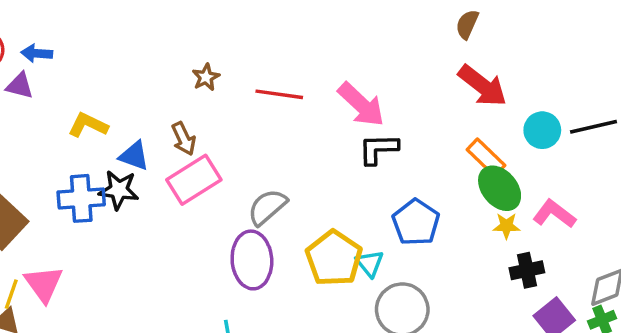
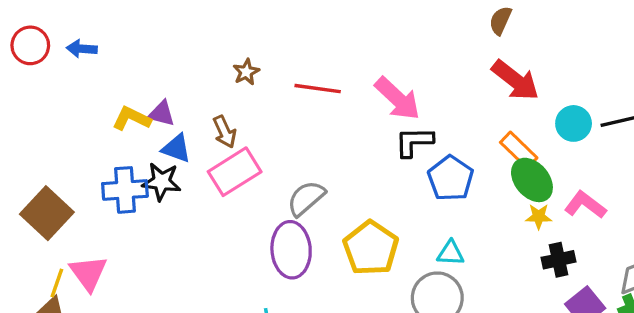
purple triangle: (20, 86) -> (162, 114), moved
blue pentagon: (416, 222) -> (451, 178), moved
cyan triangle: (370, 263) -> (451, 253), moved, turned -48

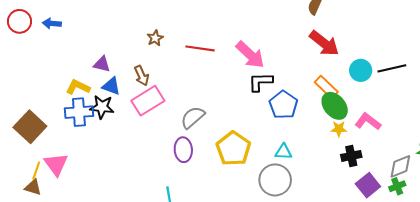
yellow L-shape: (132, 119) -> (78, 87), moved
purple ellipse: (291, 250) -> (183, 150), size x0.7

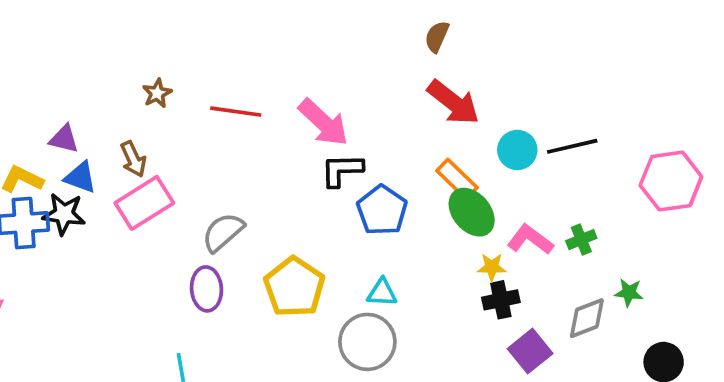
yellow star: (339, 129) -> (492, 267), moved
green cross: (397, 186) -> (581, 240), moved

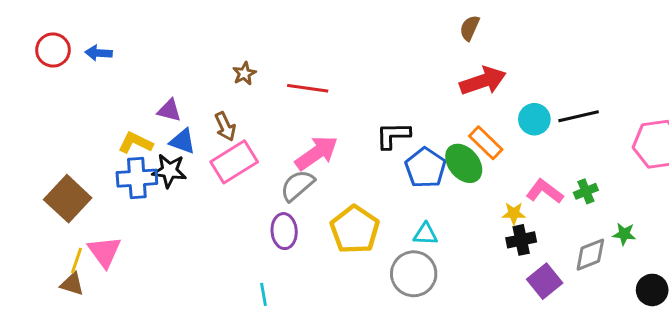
red arrow: (453, 102) -> (483, 81), turned -57
pink arrow: (324, 123) -> (316, 153), moved, turned -78
green ellipse: (472, 212) -> (464, 163), moved

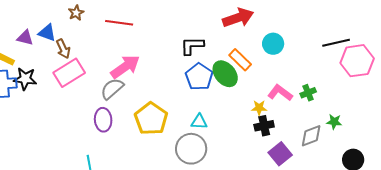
black line: (579, 116) -> (336, 43), moved
black L-shape: (393, 135) -> (192, 46), moved
blue triangle: (183, 141) -> (47, 33), moved

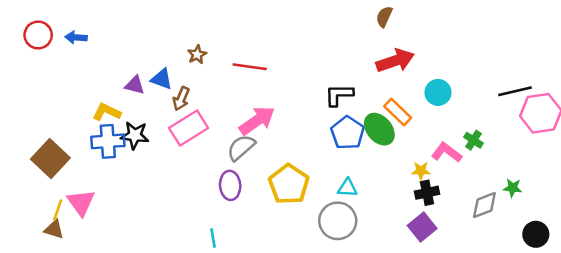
brown arrow: (63, 49) -> (181, 99), turned 48
green cross: (308, 93) -> (473, 140), moved, turned -35
purple square: (280, 154) -> (422, 227), moved

